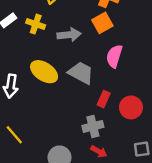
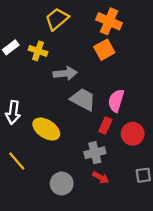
gray arrow: (69, 35) -> (65, 73), moved
pink semicircle: (114, 56) -> (116, 101), moved
yellow ellipse: (44, 72) -> (46, 129), moved

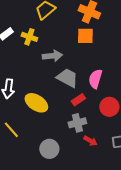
orange square: (104, 50) -> (85, 36), turned 30
red rectangle: (105, 125) -> (78, 100), moved, turned 32
red arrow: (101, 178) -> (90, 141), moved

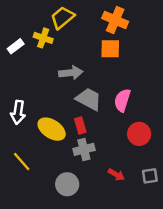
yellow cross: (29, 37) -> (43, 38), moved
red rectangle: (78, 100) -> (80, 125), moved, turned -72
gray cross: (77, 123) -> (84, 149), moved

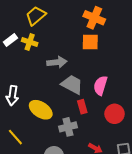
yellow trapezoid: (62, 18) -> (36, 16), moved
yellow cross: (43, 38) -> (30, 42), moved
red rectangle: (80, 125) -> (82, 107), moved

